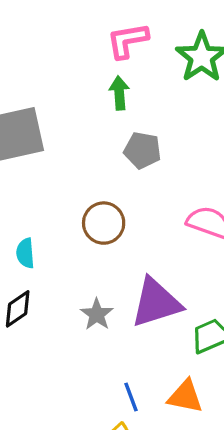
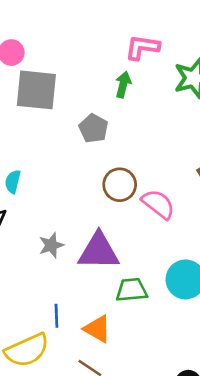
gray pentagon: (142, 150) -> (93, 128), moved
brown circle: (104, 223) -> (120, 185), moved

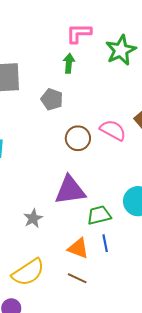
pink semicircle: (158, 204) -> (113, 130), moved
gray star: (51, 245) -> (33, 218), moved
blue line: (56, 316) -> (105, 243), moved

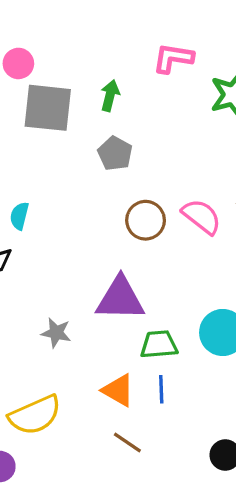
green arrow: (69, 63) -> (110, 96), moved
gray star: (33, 218) -> (56, 333), turned 30
brown line: (77, 278) -> (127, 443), moved

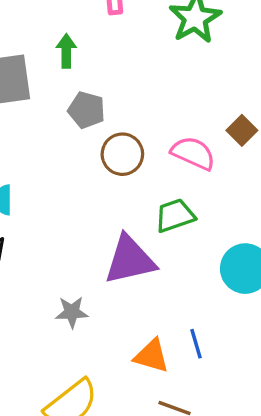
brown circle: (146, 220) -> (122, 154), moved
green trapezoid: (159, 344) -> (175, 216), moved

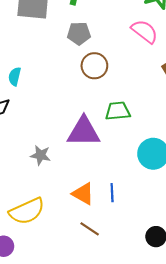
gray pentagon: (87, 110) -> (79, 33), turned -30
pink semicircle: (193, 153) -> (144, 31), moved

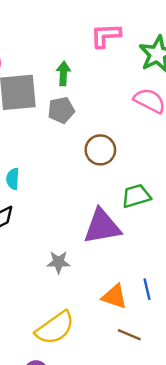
gray pentagon: (79, 33) -> (61, 110), moved

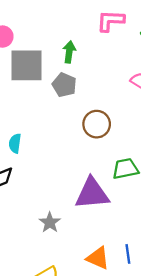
gray pentagon: (61, 110) -> (64, 85), turned 30
gray star: (58, 262) -> (50, 223), turned 30

